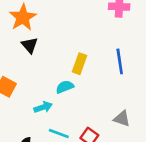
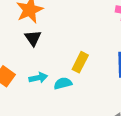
cyan arrow: (43, 107) -> (38, 78), moved

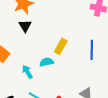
cyan arrow: (38, 78) -> (27, 72), moved, turned -112

